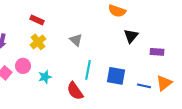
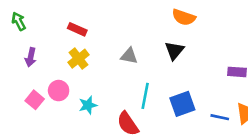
black triangle: (131, 36) -> (174, 51), moved
gray triangle: (76, 40) -> (129, 56), turned -32
blue square: (116, 76) -> (182, 104), turned -30

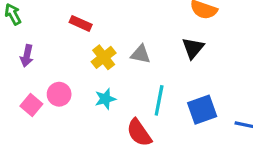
yellow cross: (79, 59) -> (104, 57), moved
cyan star: (88, 105) -> (105, 99), moved

